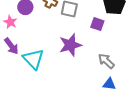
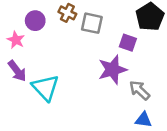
purple star: (70, 45) -> (112, 70), moved

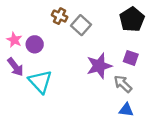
purple circle: (35, 21) -> (35, 44), moved
gray square: (92, 23) -> (81, 25), turned 30
purple square: (128, 43) -> (131, 58), moved

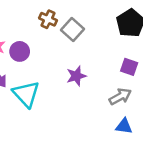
purple star: (99, 66) -> (76, 76), moved, size x0.7
gray arrow: (123, 84) -> (120, 97), turned 108

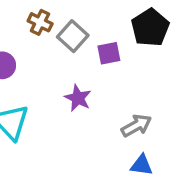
purple square: (129, 67) -> (109, 53), moved, turned -30
purple star: (76, 76) -> (78, 98), turned -30

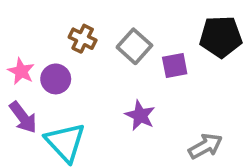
brown cross: (40, 22) -> (83, 39), moved
black pentagon: (150, 27) -> (221, 37), turned 30

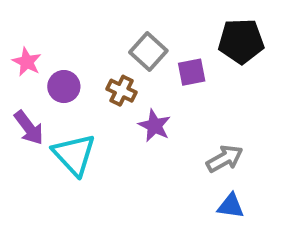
brown cross: (83, 39) -> (122, 91), moved
pink star: (21, 71) -> (27, 62), moved

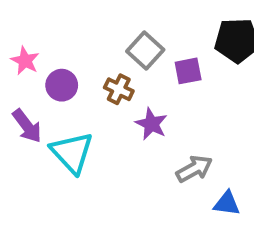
gray arrow: (225, 159) -> (194, 169), moved

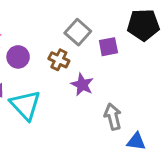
gray arrow: (194, 169) -> (113, 117), turned -75

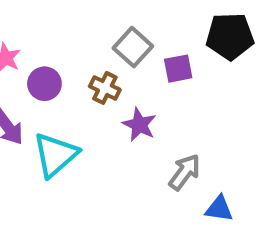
cyan triangle: (25, 105) -> (55, 155), turned 32
gray arrow: (113, 117) -> (185, 172), turned 50

